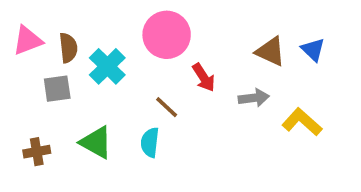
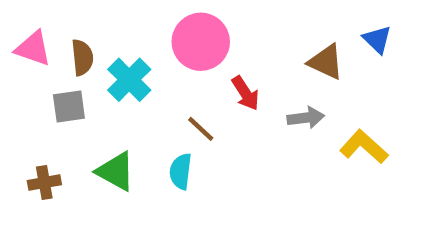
pink triangle: (28, 40) -> (33, 48), turned 40
blue triangle: (313, 50) -> (377, 40), moved

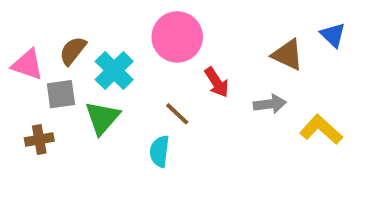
pink triangle: (33, 48) -> (27, 65), moved
brown semicircle: (82, 57) -> (73, 51), turned -136
green triangle: (116, 171) -> (102, 118), moved, turned 42
brown cross: (44, 183) -> (39, 139), moved

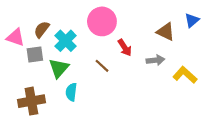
blue triangle: (333, 35) -> (192, 20), turned 35
brown cross: (39, 139) -> (31, 101), moved, size x1.6
cyan semicircle: (159, 151) -> (71, 92), moved

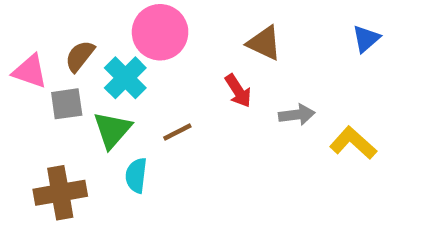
pink circle: (102, 21) -> (160, 32), moved
brown triangle: (166, 32) -> (264, 43), moved
brown line: (102, 66) -> (177, 132), moved, turned -70

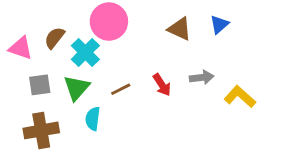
blue triangle: (366, 39) -> (219, 24), moved
red arrow: (238, 91) -> (162, 85), moved
gray square: (67, 104) -> (40, 85), moved

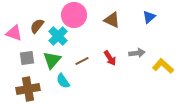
brown triangle: (180, 29) -> (112, 20), moved
cyan semicircle: (93, 119) -> (63, 81), turned -42

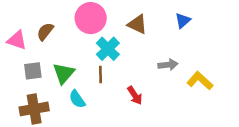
cyan cross: (58, 36) -> (108, 49), moved
red arrow: (110, 58) -> (135, 95), moved
brown line: (82, 61) -> (100, 75), turned -64

